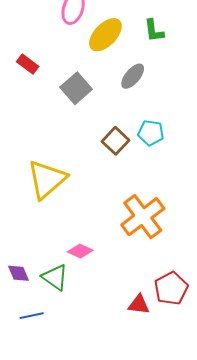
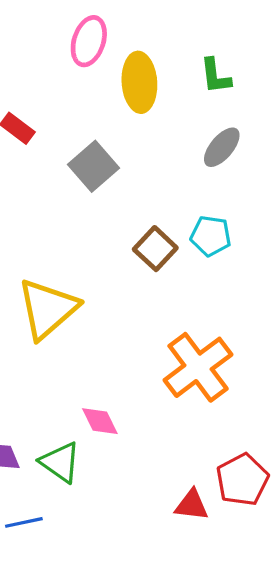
yellow ellipse: (105, 35) -> (139, 82), turned -48
gray ellipse: (133, 76) -> (222, 147), moved
pink diamond: (80, 251) -> (100, 421), turned 40

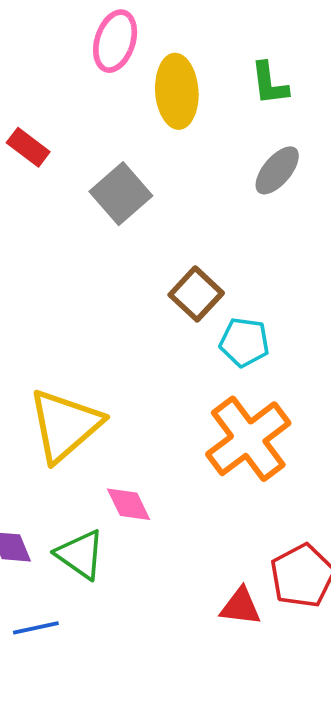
cyan pentagon: (211, 236) -> (244, 342), moved
yellow triangle: (48, 309) -> (65, 425), moved

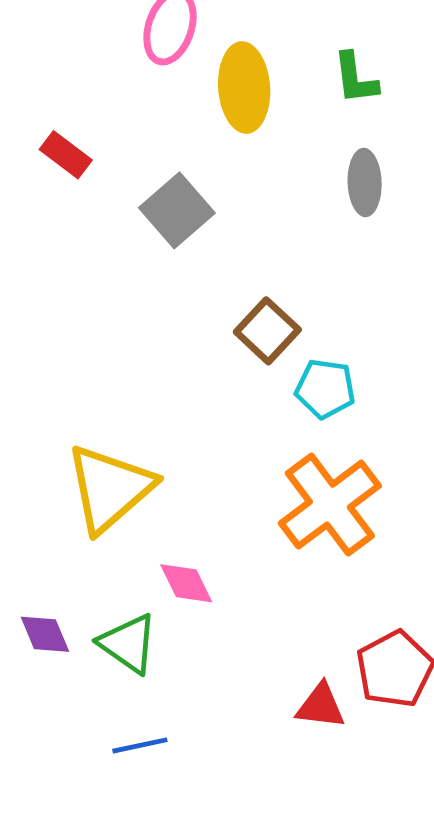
gray ellipse: (277, 170) -> (365, 182), turned -42
blue line: (36, 628) -> (140, 745), moved

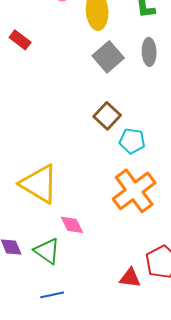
gray square: (177, 210) -> (108, 57), moved
yellow triangle: (110, 488) -> (39, 184), turned -48

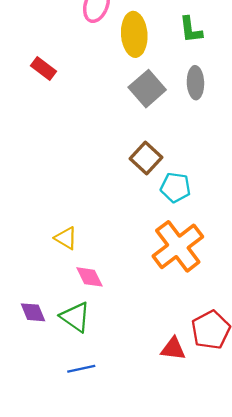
yellow triangle: (39, 184) -> (66, 238), size x0.5
pink diamond: (72, 225) -> (89, 277), moved

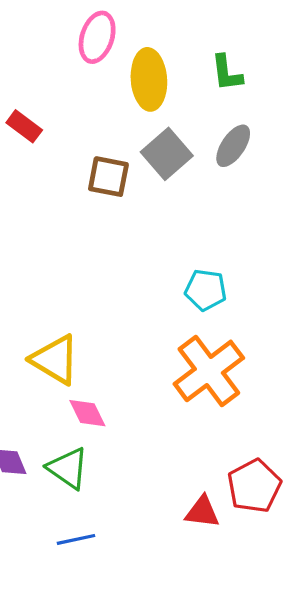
gray ellipse: (195, 83) -> (233, 146), turned 36
brown square: (146, 158) -> (108, 177), moved, turned -32
yellow triangle: (66, 238) -> (55, 360), size x1.6

